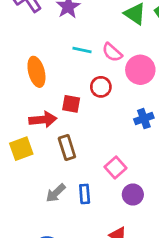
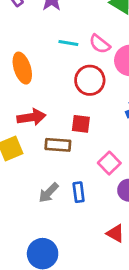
red circle: (101, 87) -> (90, 80), size x1.4
red square: (71, 104) -> (81, 124), moved
brown rectangle: (67, 148) -> (58, 145), turned -65

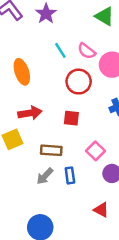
cyan line: (68, 43) -> (60, 50), turned 49
brown rectangle: (58, 145) -> (51, 150), moved

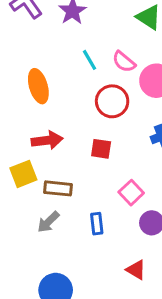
brown rectangle: (51, 150) -> (58, 188), moved
gray arrow: (45, 176) -> (48, 222), moved

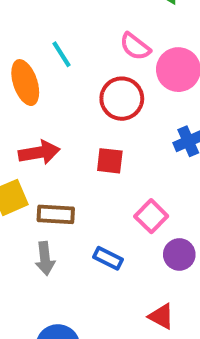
cyan line: (90, 60) -> (62, 54), moved
gray arrow: (48, 222) -> (45, 258), turned -50
blue rectangle: (97, 224) -> (108, 258), turned -55

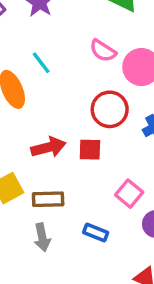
red circle: (122, 99) -> (110, 109), moved
red arrow: (39, 152) -> (48, 147), moved

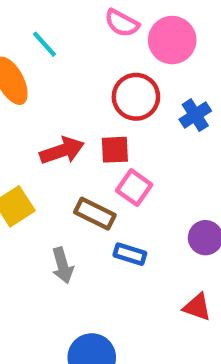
pink square: (129, 194) -> (134, 188), moved
brown rectangle: (48, 199) -> (95, 214), moved, turned 32

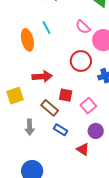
red square: (115, 150) -> (66, 95), moved
pink square: (134, 188) -> (88, 106), moved
red triangle: (197, 307) -> (83, 149), moved

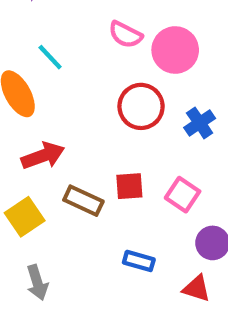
red arrow: (42, 76) -> (43, 156), moved
brown rectangle: (50, 108) -> (83, 201), moved
gray arrow: (30, 127) -> (37, 282), moved

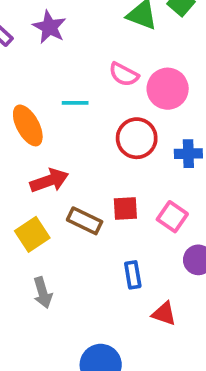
cyan line: (50, 57) -> (75, 103), moved, turned -48
blue cross: (200, 123) -> (188, 154), turned 32
blue rectangle: (139, 261) -> (133, 275), turned 64
red triangle: (197, 288) -> (164, 314), moved

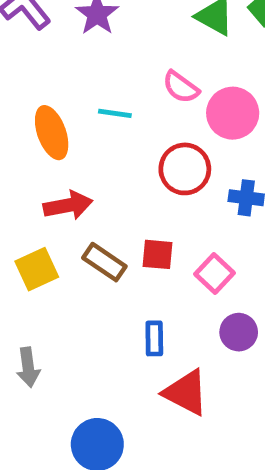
gray arrow: (43, 293) -> (28, 367), moved
red triangle: (164, 314) -> (186, 393), size x1.5

